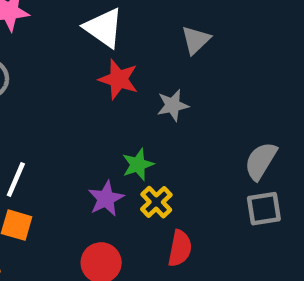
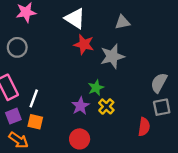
gray triangle: (196, 40) -> (122, 22), turned 35
gray star: (173, 105) -> (112, 56), size x1.5
red semicircle: (180, 248) -> (144, 127), moved

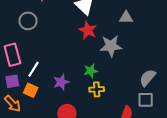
purple star: (80, 106) -> (61, 82), moved
yellow cross: (106, 106) -> (97, 89), turned 32

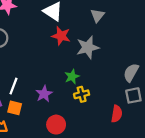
gray triangle: (126, 17) -> (98, 16), turned -40

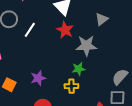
green star: (72, 77) -> (79, 69), moved
white line: (13, 86) -> (30, 30), moved

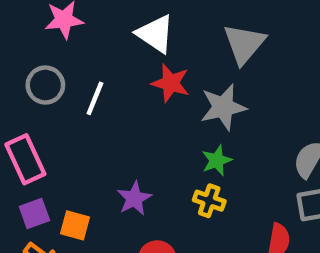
gray triangle: (102, 19) -> (244, 44), size x1.5
yellow cross: (71, 86) -> (209, 201), turned 32

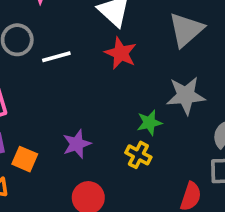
white line: (95, 98) -> (56, 57), turned 44
gray star: (223, 107) -> (186, 96), moved

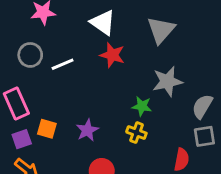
green star: (149, 123) -> (142, 106), turned 30
orange square: (25, 159) -> (47, 129), moved

